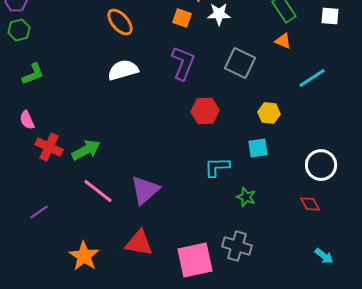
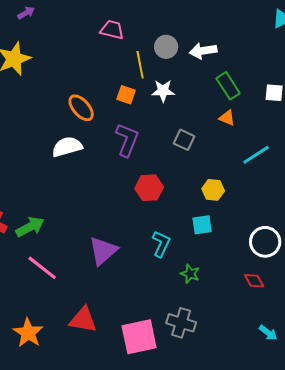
orange ellipse: (120, 22) -> (81, 108), moved
gray square: (240, 63) -> (184, 140), size x0.7
cyan L-shape: (217, 167) -> (161, 244), turned 116
purple triangle: (145, 190) -> (103, 251), moved

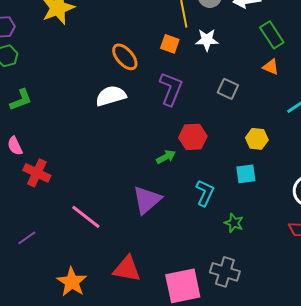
green arrow: (30, 227) -> (166, 157), moved, size x0.7

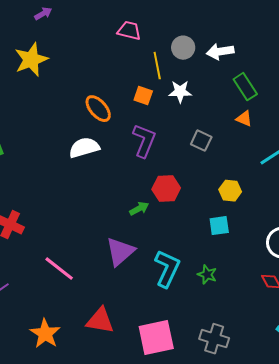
cyan L-shape: (205, 193) -> (167, 269), moved, size x1.4
gray cross: (225, 272) -> (214, 339), moved

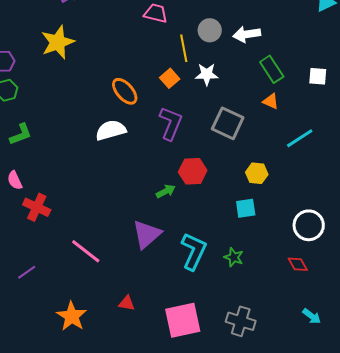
orange square: (143, 96) -> (170, 78), turned 30
gray square: (201, 141) -> (228, 123), size x1.5
red triangle: (100, 321) -> (127, 303), size x0.6

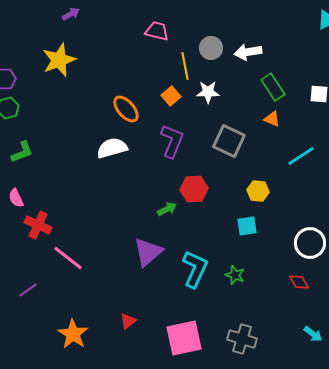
pink line: (86, 251) -> (68, 258), moved
red triangle: (127, 303) -> (128, 321), turned -48

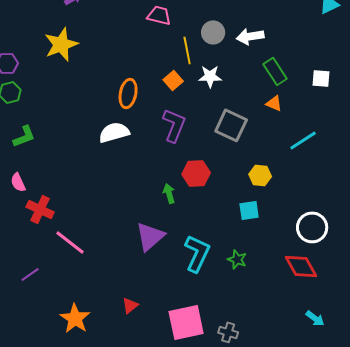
orange ellipse: (126, 109) -> (128, 93), turned 52
green arrow: (167, 209) -> (169, 193), turned -78
red diamond: (299, 282) -> (301, 266), size x1.6
gray cross: (242, 339) -> (228, 332), moved, size x0.7

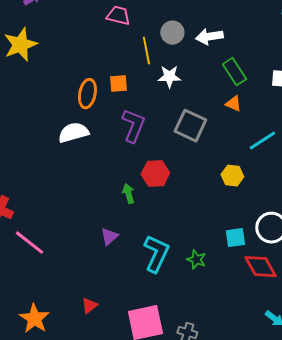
orange square: (173, 80) -> (118, 84), moved, turned 36
yellow hexagon: (260, 175) -> (232, 176), moved
cyan square: (249, 210) -> (235, 238), moved
purple triangle: (150, 236) -> (109, 237), size x0.6

